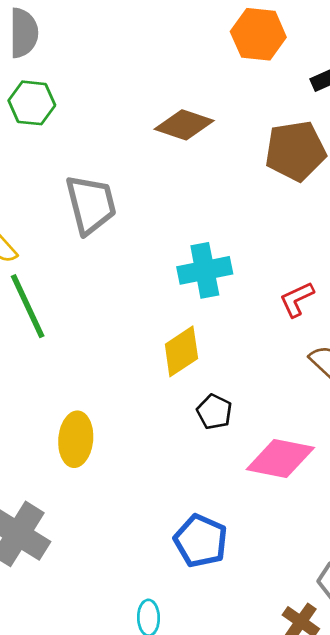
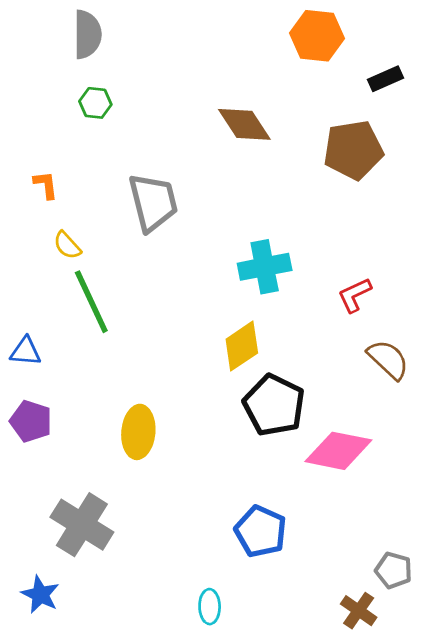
green hexagon: (32, 103) -> (95, 103), size x0.7
brown diamond: (184, 125) -> (244, 124), turned 38
black pentagon: (214, 412) -> (274, 405), size x1.8

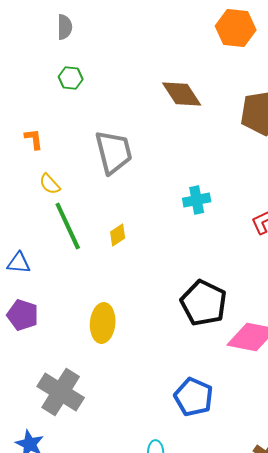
gray semicircle: (87, 34) -> (65, 27), size x0.7
cyan cross: (265, 267) -> (197, 200), size x0.7
yellow diamond: (242, 346) -> (118, 235), moved, size x0.6

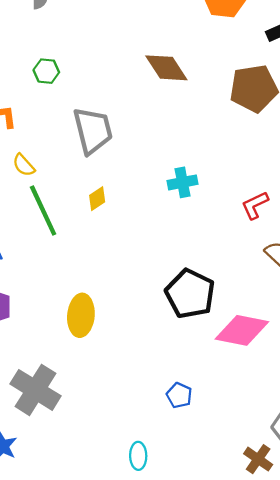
green hexagon: (71, 78) -> (46, 71), moved
yellow diamond: (118, 235) -> (97, 199), moved
blue pentagon: (194, 397) -> (179, 395), size x0.6

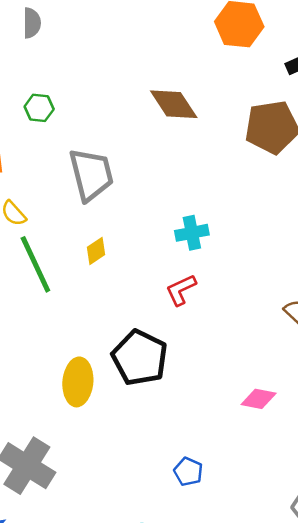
red L-shape: (255, 205) -> (181, 290), moved
black pentagon: (190, 294) -> (140, 358), moved
pink diamond: (242, 330) -> (259, 399), size x0.6

